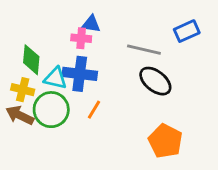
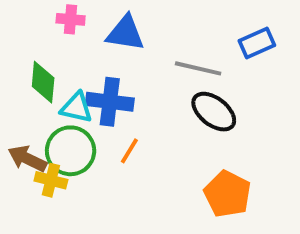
blue triangle: (91, 24) -> (125, 33), size x1.5
pink cross: (81, 38) -> (71, 19), moved
yellow cross: (23, 90) -> (51, 180), moved

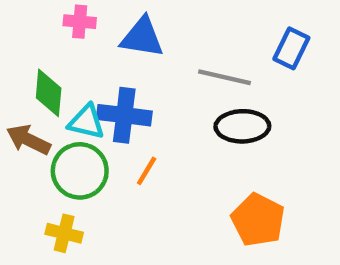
blue rectangle: (257, 43) -> (291, 48), turned -40
black ellipse: (214, 112) -> (242, 126), turned -39
brown arrow: (27, 159) -> (28, 140), moved
yellow cross: (51, 180) -> (64, 233), moved

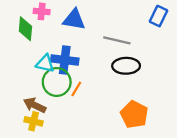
blue rectangle: (291, 48) -> (158, 16), moved
green diamond: (49, 93) -> (25, 29), moved
brown arrow: (28, 140) -> (35, 105), moved
green circle: (80, 171) -> (57, 82), moved

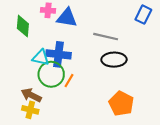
pink cross: (42, 11) -> (48, 10), moved

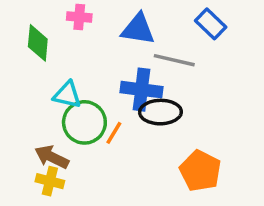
blue rectangle: (143, 15) -> (211, 24), moved, turned -72
blue triangle: (67, 18) -> (138, 29), moved
blue cross: (59, 54) -> (141, 90), moved
black ellipse: (114, 60) -> (160, 112), moved

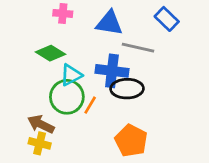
green diamond: (38, 43) -> (50, 53), moved, turned -64
cyan triangle: (67, 95) -> (71, 75), moved, turned -40
orange pentagon: (200, 171) -> (131, 141), moved

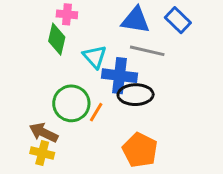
blue triangle: (109, 23) -> (136, 20), moved
green diamond: (50, 53) -> (57, 39), moved, turned 72
cyan triangle: (71, 75) -> (95, 57), moved, turned -45

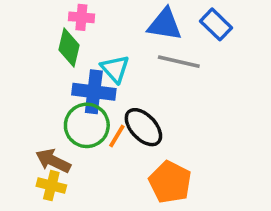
blue cross: (119, 76) -> (94, 92), moved
black ellipse: (136, 95) -> (143, 127), moved, turned 48

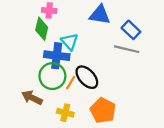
blue rectangle: (216, 24) -> (131, 30), moved
gray line: (179, 62) -> (127, 49), moved
yellow cross: (51, 186) -> (65, 113), moved

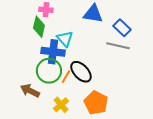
yellow cross: (65, 113) -> (61, 105), turned 35

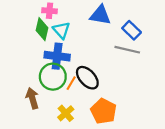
cyan triangle: (65, 39) -> (61, 30), moved
brown arrow: (30, 91) -> (32, 98), turned 48

